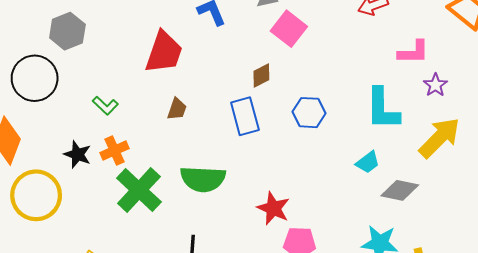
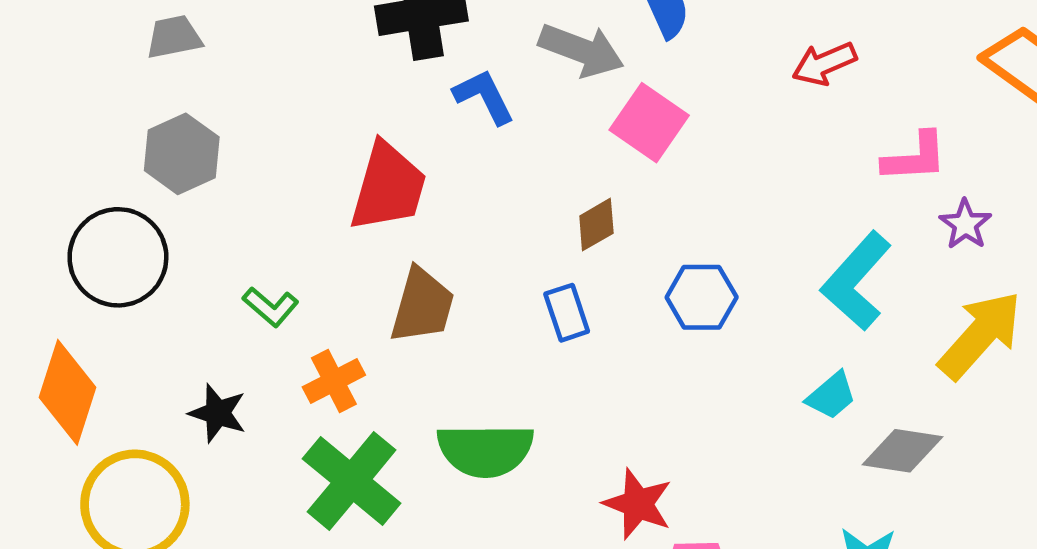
brown trapezoid: (177, 109) -> (422, 306), size x1.6
cyan L-shape: (382, 109) -> (856, 281), turned 45
blue rectangle: (245, 116) -> (567, 313), size x0.7
orange cross: (115, 151) -> (334, 381), moved

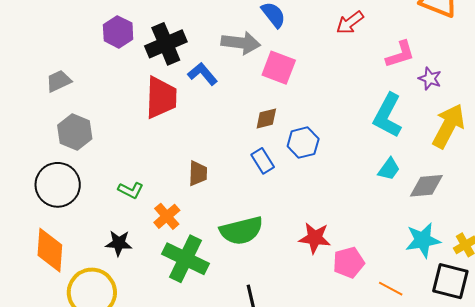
red trapezoid: (388, 187) -> (161, 98), moved
brown diamond: (596, 225) -> (266, 119), turned 30
blue hexagon: (702, 297) -> (303, 143), moved
brown trapezoid: (422, 306) -> (198, 173), size x0.7

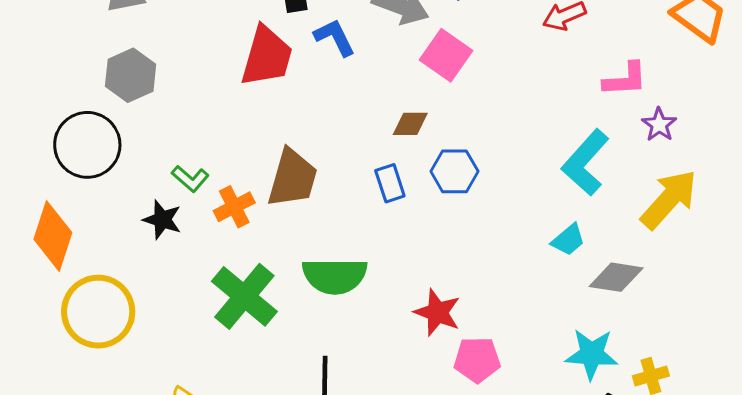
brown trapezoid: (198, 173) -> (292, 178), size x1.6
orange cross: (167, 216) -> (234, 207), moved
black star: (119, 243) -> (162, 220), moved

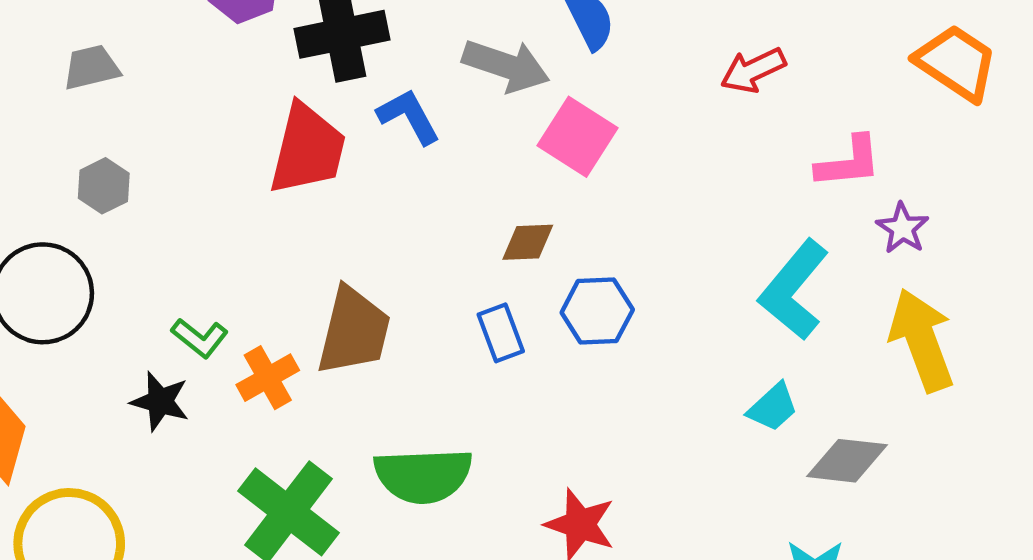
gray hexagon: (131, 75) -> (104, 186), size x0.7
yellow arrow: (669, 199) -> (922, 340), turned -60

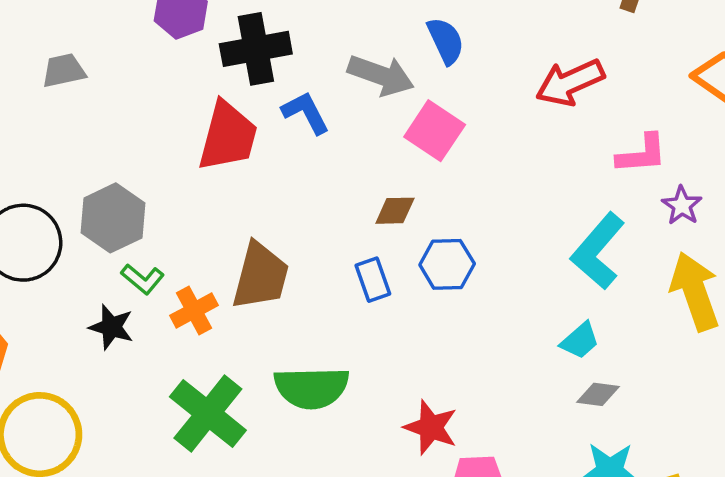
red arrow: (753, 70) -> (570, 82), size x1.4
gray hexagon: (104, 186) -> (113, 218), moved, size x1.6
gray diamond: (847, 461) -> (598, 394), moved, size x0.7

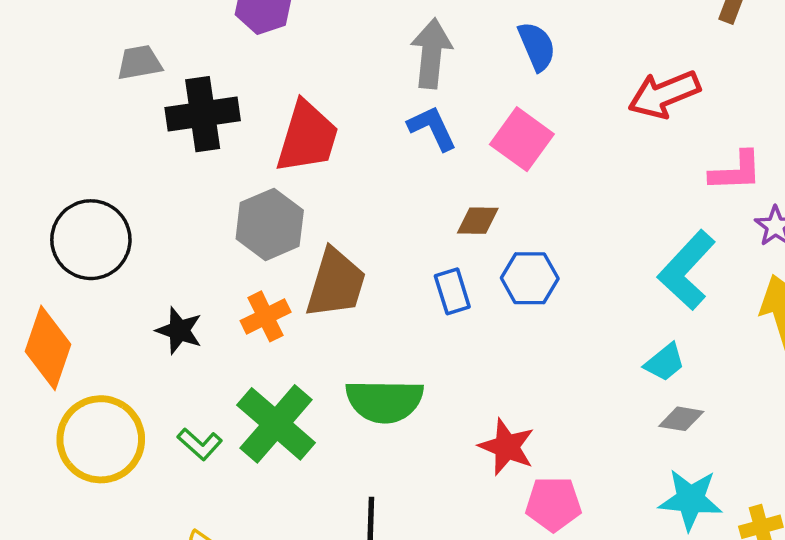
black cross: (256, 49) -> (203, 114), moved
gray arrow: (381, 75) -> (431, 53), moved, turned -106
blue L-shape: (306, 113) -> (432, 128), moved
gray hexagon: (113, 218) -> (270, 224), moved
green L-shape: (143, 279) -> (200, 444), moved

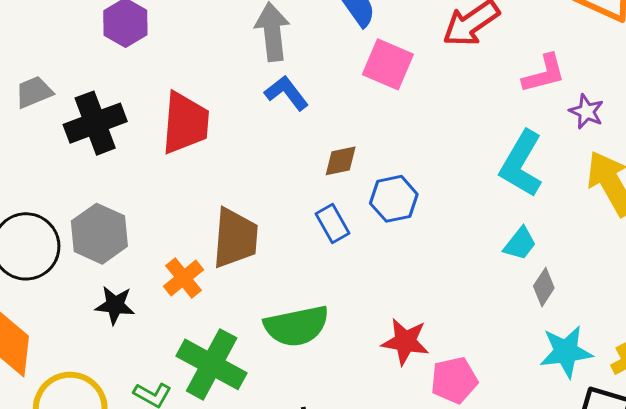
pink square: (522, 139) -> (388, 64), moved
gray hexagon: (270, 224) -> (99, 234), moved
gray diamond: (681, 419) -> (544, 287), turned -54

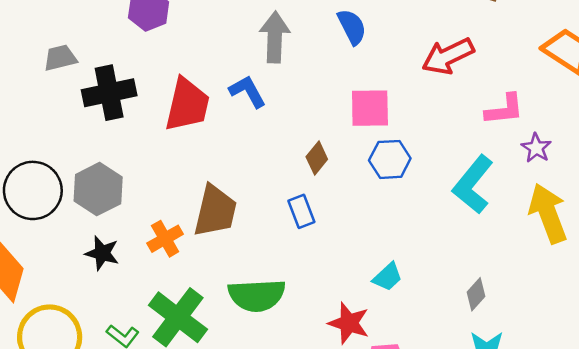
pink square: (388, 64) -> (370, 108), moved, turned -33
blue L-shape: (287, 93) -> (248, 91), moved
brown diamond: (341, 161) -> (317, 158), turned -48
blue hexagon: (394, 199) -> (390, 159), moved
cyan trapezoid: (520, 244) -> (388, 277), moved

